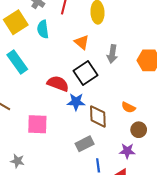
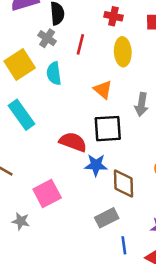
black square: (85, 73) -> (108, 129), turned 30
pink square: (37, 124) -> (47, 193), turned -30
gray star: (17, 161) -> (21, 221), moved

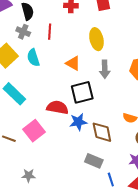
yellow ellipse: (123, 52) -> (96, 39), moved
pink square: (47, 193) -> (34, 131), moved
gray rectangle: (107, 218) -> (94, 161), turned 60

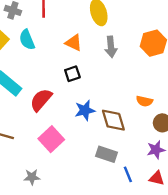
black square: (82, 92) -> (72, 74), moved, size x0.6
red semicircle: (57, 107) -> (41, 100), moved, turned -55
pink square: (34, 131) -> (51, 139), moved

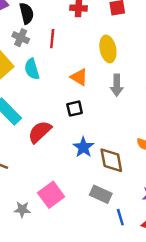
blue star: (85, 110) -> (83, 147), turned -30
pink square: (51, 139) -> (51, 195), moved

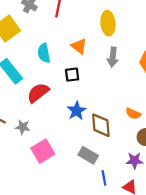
cyan semicircle: (32, 69) -> (44, 53), moved
gray star: (22, 209) -> (23, 127), moved

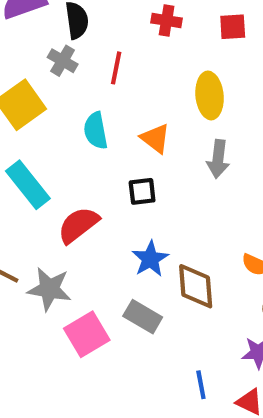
cyan semicircle: (44, 53) -> (96, 131), moved
gray star: (23, 127) -> (49, 289), size x1.5
gray rectangle: (88, 155) -> (143, 317), moved

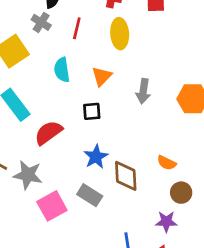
yellow ellipse: (210, 95) -> (120, 34), moved
orange triangle: (155, 138) -> (102, 76), turned 35

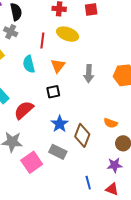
red line: (77, 28) -> (42, 40), moved
yellow ellipse: (120, 34) -> (68, 34), turned -60
brown diamond: (126, 176) -> (82, 135), turned 30

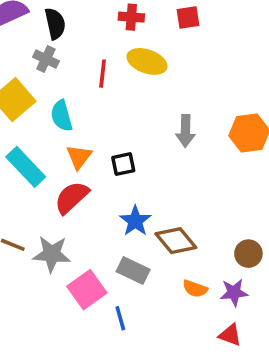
cyan semicircle: (29, 64) -> (62, 116), moved
orange triangle: (58, 66) -> (79, 157), moved
orange semicircle: (111, 123) -> (195, 289), moved
brown diamond: (82, 135) -> (176, 241), turned -60
blue line: (88, 183) -> (120, 318), moved

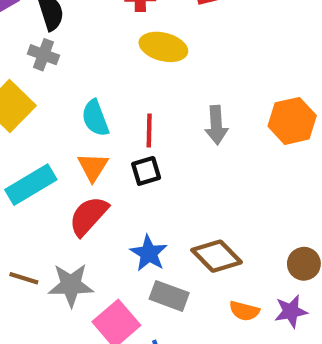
red line: (103, 74) -> (149, 131), moved
cyan semicircle: (62, 116) -> (95, 118), moved
cyan rectangle: (26, 167) -> (31, 185), turned -72
blue star: (135, 221) -> (149, 253), moved

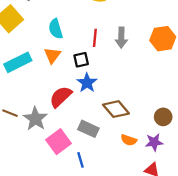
red line: (149, 131) -> (95, 38), moved
red semicircle: (88, 216) -> (61, 97), moved
blue star: (149, 253) -> (87, 83), moved
gray star: (71, 285) -> (35, 119), turned 30

